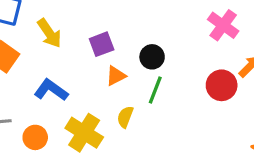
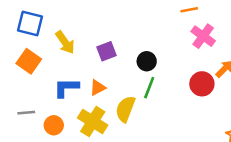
orange triangle: (116, 76) -> (98, 88), moved
blue L-shape: (51, 90) -> (66, 88), turned -36
yellow semicircle: (125, 117) -> (125, 109), size x1.5

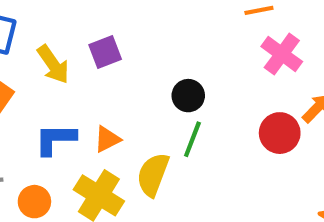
purple square: (106, 51) -> (105, 52), moved

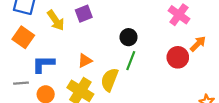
blue L-shape: (55, 139) -> (43, 64), moved

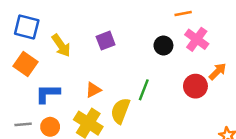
purple square: (84, 14) -> (106, 41), moved
black circle: (129, 37) -> (163, 45), moved
gray line: (21, 83) -> (23, 124), moved

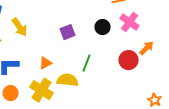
purple square: (106, 41) -> (68, 32), moved
yellow semicircle: (120, 111) -> (68, 80), turned 75

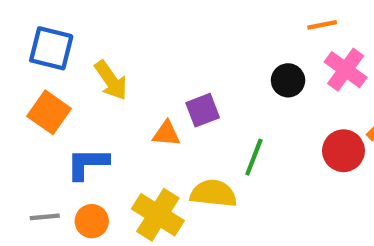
purple square: (68, 32) -> (203, 110), moved
orange triangle: (46, 63) -> (166, 134), moved, turned 32

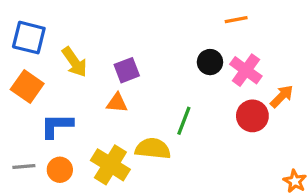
pink cross: (346, 70) -> (246, 70), moved
purple square: (203, 110) -> (127, 70), moved

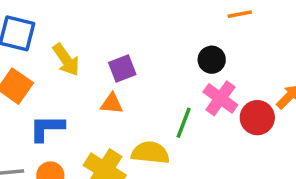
pink cross: (246, 70) -> (220, 98), moved

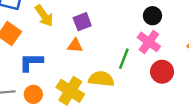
black circle: (212, 60) -> (152, 16), moved
red circle: (257, 118) -> (162, 72), moved

